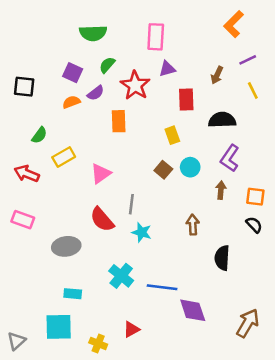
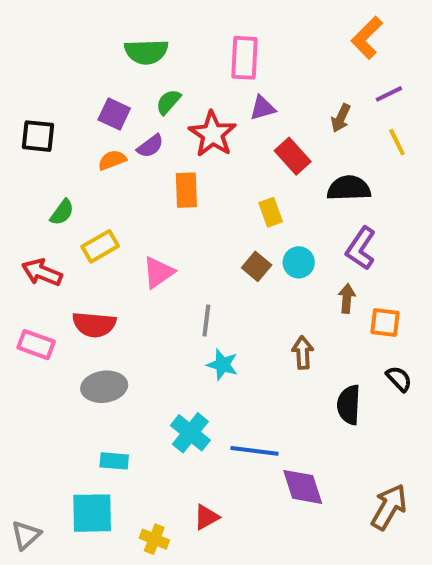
red rectangle: (186, 99) -> (293, 156), turned -40
orange square: (255, 197) -> (385, 323), moved
red semicircle: (102, 220) -> (94, 325), moved, turned -44
black semicircle: (254, 225) -> (399, 379), moved

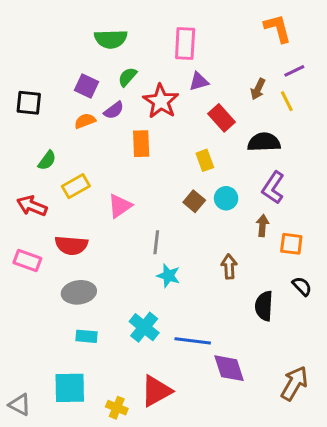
orange L-shape: (367, 38) -> (278, 28), turned 120
yellow line: (397, 142) -> (287, 101), moved
cyan rectangle: (114, 461) -> (86, 336), moved
red triangle: (206, 517) -> (156, 391), size x1.6
gray triangle: (26, 535) -> (20, 405), turned -50

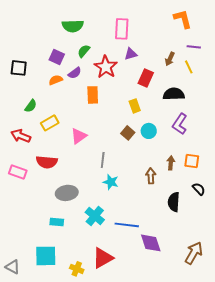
purple line: (294, 71) -> (194, 47), turned 32
red rectangle: (221, 118) -> (146, 78), turned 66
brown arrow: (262, 226) -> (171, 163), moved
gray ellipse: (79, 292) -> (67, 193), moved

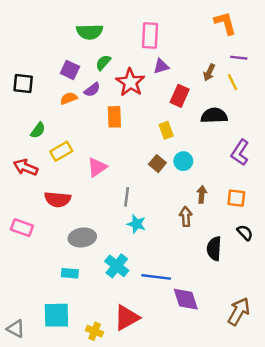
purple L-shape: (180, 124) -> (240, 153), moved
brown arrow: (171, 163) -> (202, 194), moved
pink rectangle: (18, 172) -> (22, 228), moved

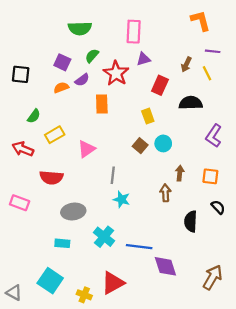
cyan square: (56, 315) -> (50, 281), turned 35

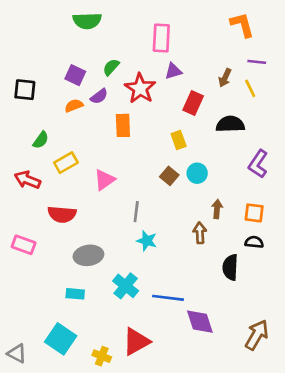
green semicircle: (80, 28) -> (87, 21), moved
black semicircle: (218, 207) -> (254, 242), moved, turned -40

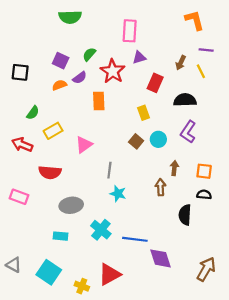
purple L-shape: (258, 164) -> (188, 132), moved
gray triangle: (17, 353) -> (14, 265), moved

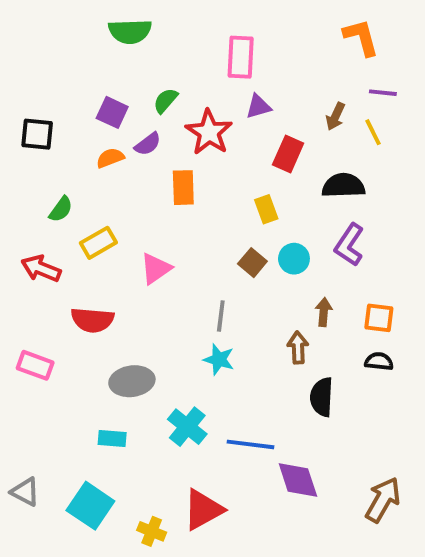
gray line: (109, 170) -> (221, 316), moved
black semicircle: (185, 215) -> (322, 397), moved

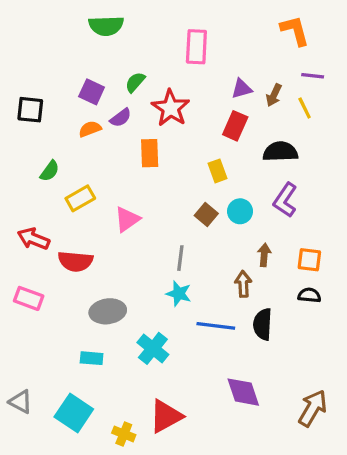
purple triangle: (258, 107) -> (242, 89), moved
red arrow: (41, 269) -> (33, 239), moved
blue line: (250, 444) -> (216, 326), moved

